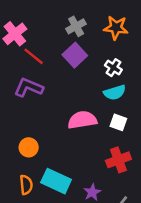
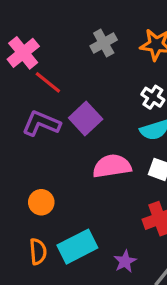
purple square: (75, 55) -> (86, 119), moved
cyan rectangle: (56, 181) -> (77, 247), turned -52

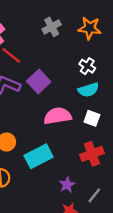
cyan rectangle: (77, 247) -> (39, 156), moved

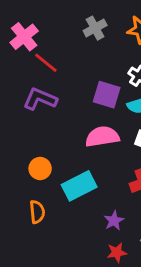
purple square: (39, 82) -> (107, 95), moved, turned -30

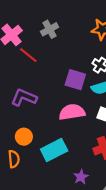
gray cross: (95, 28) -> (50, 29), moved
purple L-shape: (40, 99) -> (24, 98), moved
orange semicircle: (37, 212) -> (14, 159), moved

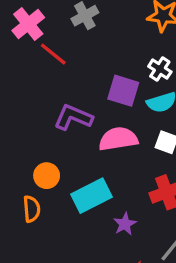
purple L-shape: (24, 98) -> (73, 117), moved
purple star: (81, 177) -> (125, 224), moved

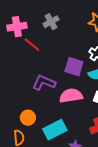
pink cross: (28, 24) -> (17, 27), turned 30

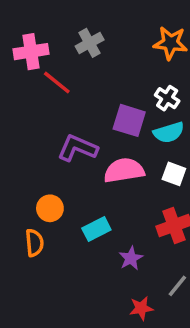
cyan rectangle: (55, 130) -> (96, 229), size x0.7

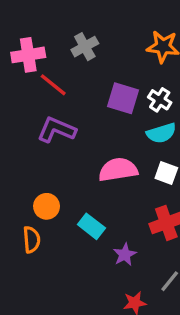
purple square: (129, 120) -> (123, 98), moved
purple L-shape: (78, 148) -> (57, 130), moved
cyan rectangle: (96, 229) -> (91, 226), turned 65

